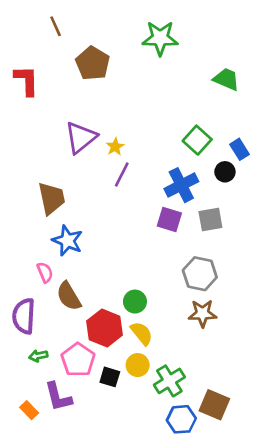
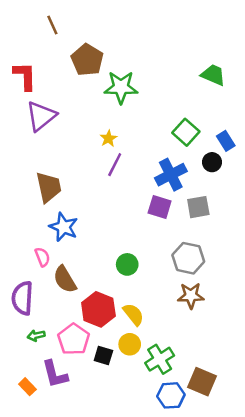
green star: (160, 38) -> (121, 87), moved
purple triangle: (81, 137) -> (41, 116), moved
green circle: (135, 302) -> (127, 264), moved

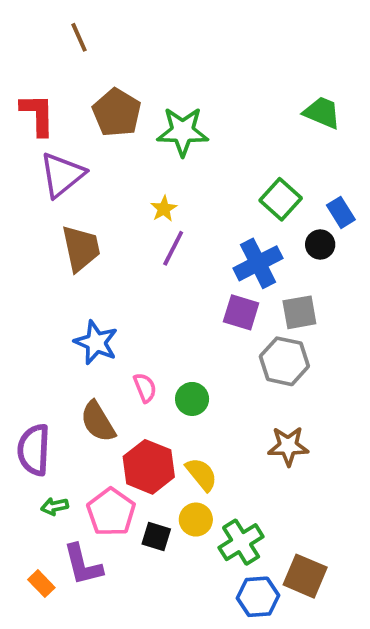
brown pentagon: (87, 60) -> (117, 113), moved
brown trapezoid: (49, 187) -> (81, 248), moved
pink semicircle: (42, 257) -> (145, 388), moved
gray hexagon: (188, 258) -> (284, 361), moved

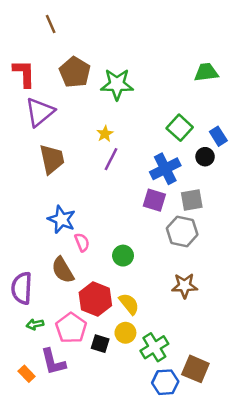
green trapezoid: (322, 113) -> (206, 72), turned -30
pink semicircle: (145, 388) -> (82, 242), moved

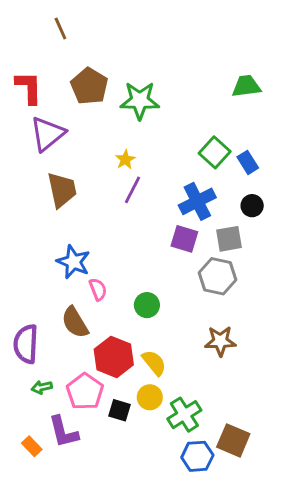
blue rectangle: (218, 136) -> (248, 162), moved
black circle: (205, 157) -> (252, 206), moved

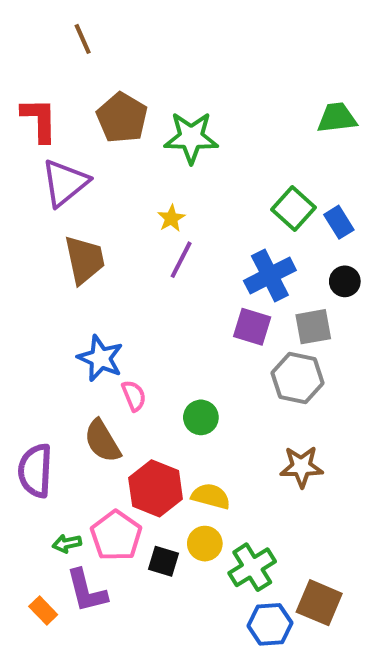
yellow semicircle: (154, 363) -> (211, 496), turned -36
green arrow: (42, 387) -> (67, 544), moved

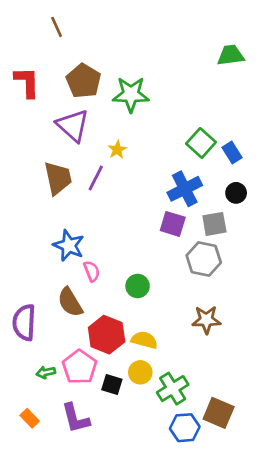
green trapezoid: (337, 118) -> (231, 55), moved
purple triangle: (65, 183) -> (73, 125), moved, turned -39
purple line: (181, 260) -> (96, 178), moved
purple L-shape: (87, 591) -> (75, 418), moved

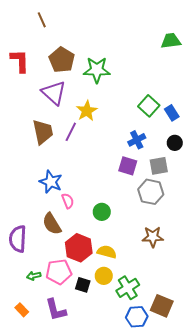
yellow star: (117, 150) -> (87, 111), size x1.5
blue cross: (185, 189) -> (137, 140), size x0.7
pink pentagon: (80, 367) -> (59, 272), turned 30

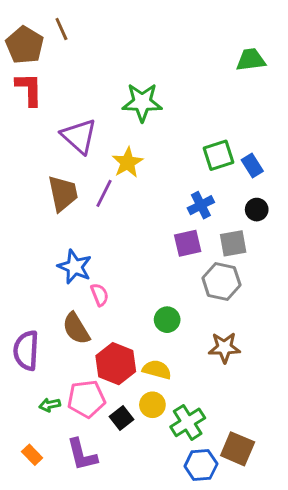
brown pentagon: (62, 60) -> (25, 45), moved
green square: (149, 106) -> (219, 155), turned 30
purple square: (128, 166) -> (188, 243), turned -30
green circle: (102, 212) -> (167, 320), moved
black square: (83, 285) -> (122, 418), turned 35

